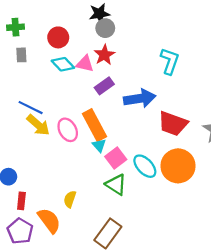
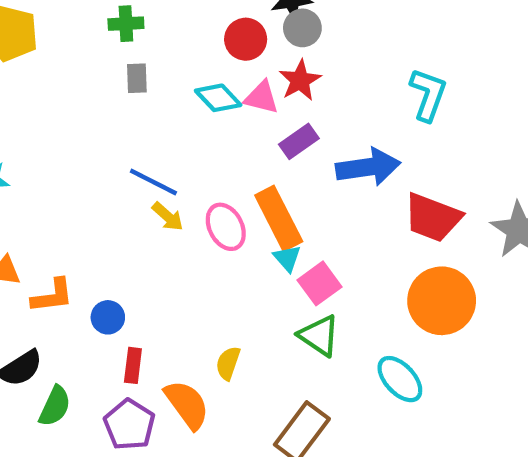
red circle: (58, 37) -> (246, 39), moved
yellow arrow: (38, 125) -> (168, 217), size x0.7
cyan ellipse: (145, 166) -> (400, 379), moved

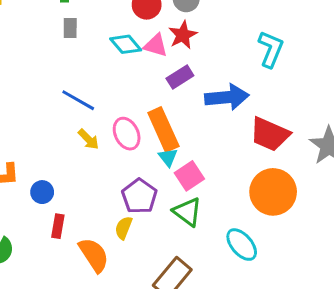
yellow arrow: (168, 217) -> (88, 139), moved
purple pentagon: (129, 425) -> (139, 196), moved

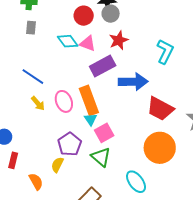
red star: (183, 35) -> (119, 40), moved
purple rectangle: (180, 77) -> (103, 66), size x1.4
orange semicircle: (94, 255) -> (36, 182), size x0.7

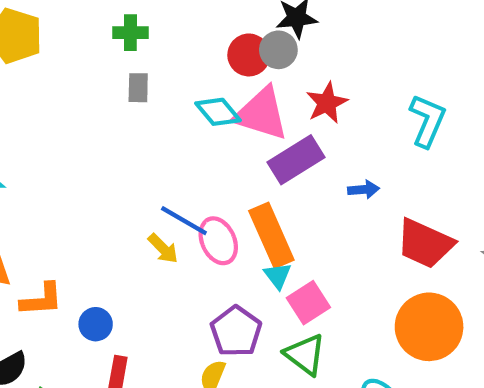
gray circle: (111, 14) -> (278, 50), moved
pink triangle: (88, 43) -> (261, 114), size x1.6
blue line: (33, 77) -> (184, 221), moved
blue arrow: (133, 82) -> (364, 189), size x0.5

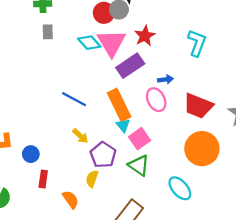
pink triangle: (261, 114) -> (111, 43), turned 44
pink ellipse: (218, 241) -> (156, 100), moved
yellow arrow: (163, 249) -> (80, 136), moved

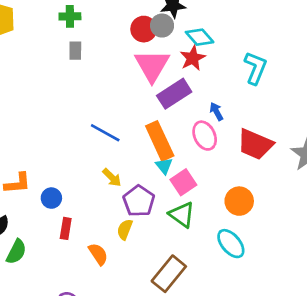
cyan diamond: (89, 43) -> (200, 37), moved
blue arrow: (165, 79) -> (216, 111), turned -112
orange circle: (202, 149) -> (239, 201), moved, size x0.7

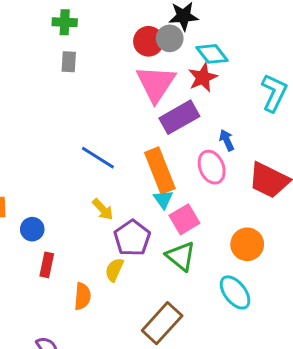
orange semicircle: (98, 254) -> (82, 296), turned 35

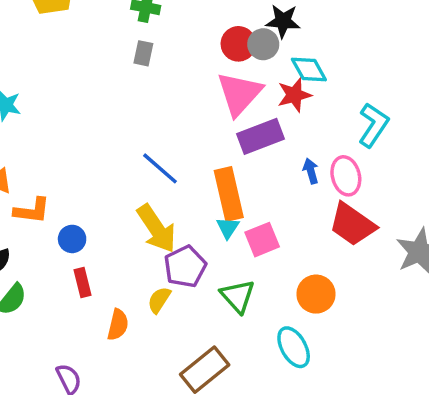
pink ellipse: (212, 167) -> (346, 176), moved
yellow arrow: (103, 209) -> (156, 229), size x1.8
pink square: (184, 219) -> (262, 240), moved
red rectangle: (47, 265) -> (82, 282), turned -35

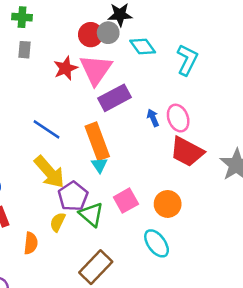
red star: (294, 95) -> (66, 68), moved
cyan L-shape: (373, 125) -> (187, 60), moved
pink square: (262, 240) -> (126, 201), moved
green triangle: (238, 296) -> (91, 214), moved

